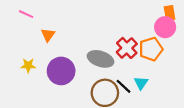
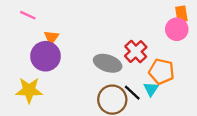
orange pentagon: (151, 49) -> (162, 71), moved, turned 30
yellow star: (28, 65) -> (29, 90), moved, size x1.6
purple circle: (61, 71) -> (45, 56), moved

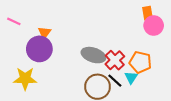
orange rectangle: (181, 14) -> (147, 13), moved
pink line: (28, 15) -> (14, 21), moved
red cross: (136, 52) -> (115, 60), moved

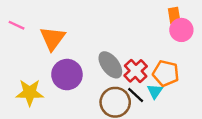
orange triangle: (44, 33) -> (53, 38), size x1.6
purple circle: (39, 49) -> (67, 75), moved
gray ellipse: (93, 55) -> (110, 65), turned 35

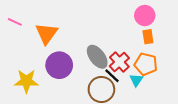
orange rectangle: (174, 16) -> (148, 37), moved
pink circle: (181, 30) -> (145, 16), moved
black line: (136, 95) -> (112, 76), moved

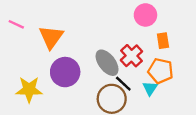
pink circle: (145, 16) -> (145, 15), moved
red cross: (119, 62) -> (131, 56), moved

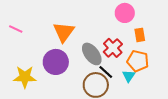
pink line: (16, 24) -> (16, 29), moved
orange triangle: (51, 37) -> (64, 32), moved

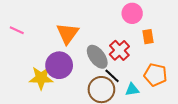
orange pentagon: (138, 61) -> (155, 75), moved
cyan triangle: (129, 76) -> (132, 90), moved, turned 48
yellow star: (25, 77) -> (41, 78), moved

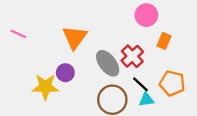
orange rectangle: (148, 37) -> (164, 41), turned 32
purple circle: (59, 65) -> (65, 73), size x0.6
black line: (112, 76) -> (141, 84), moved

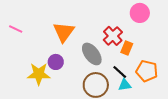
pink circle: (146, 15) -> (140, 13), moved
orange rectangle: (164, 41) -> (127, 48), moved
red cross: (132, 56) -> (113, 36), moved

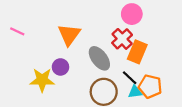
pink circle: (140, 13) -> (132, 14), moved
orange rectangle: (127, 48) -> (137, 52), size x1.5
orange pentagon: (147, 71) -> (150, 86), moved

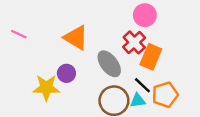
orange triangle: (69, 35) -> (76, 38), turned -35
orange pentagon: (150, 86) -> (165, 95), turned -30
cyan triangle: (135, 92) -> (138, 101), moved

